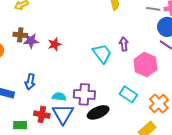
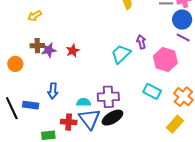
cyan trapezoid: (102, 54) -> (121, 54), turned -90
black ellipse: (98, 112) -> (112, 118), moved

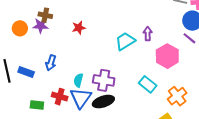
purple star: (49, 50) -> (41, 26), moved
cyan semicircle: (84, 102) -> (78, 80), turned -88

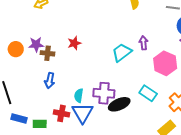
brown cross: (45, 15) -> (48, 53), moved
blue rectangle: (26, 72) -> (19, 119), moved
black ellipse: (103, 102) -> (119, 104), moved

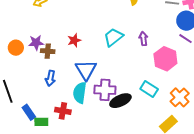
cyan trapezoid: (122, 52) -> (113, 37), moved
cyan semicircle: (79, 96) -> (80, 93), size x1.5
blue triangle: (83, 113) -> (86, 70), moved
blue rectangle: (19, 119) -> (29, 112), moved, turned 42

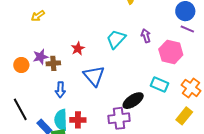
purple cross: (105, 90) -> (119, 118), moved
cyan semicircle: (80, 93) -> (61, 120), moved

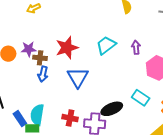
red star: (78, 48) -> (67, 48), size x1.6
blue arrow: (60, 90) -> (43, 74), moved
red cross: (78, 120) -> (70, 118), moved

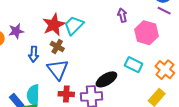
cyan trapezoid: (106, 45) -> (74, 25), moved
brown cross: (40, 58) -> (57, 47), moved, turned 32
blue triangle: (78, 77) -> (58, 70), moved

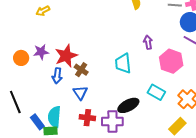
red star: (54, 25) -> (66, 56), moved
cyan trapezoid: (74, 25) -> (123, 63), moved, turned -55
blue triangle: (58, 70) -> (80, 93), size x0.7

